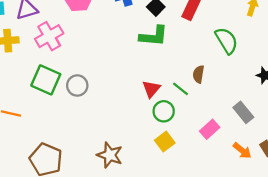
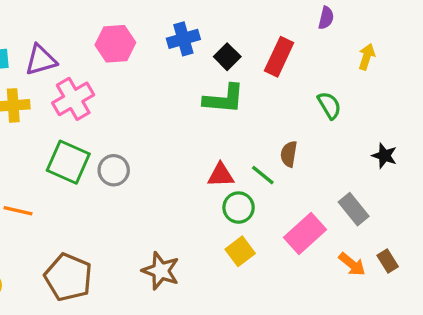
green semicircle: (227, 41) -> (329, 105), size x0.7
red triangle: (151, 89) -> (221, 175), turned 48
pink rectangle: (210, 129) -> (305, 233), size x1.4

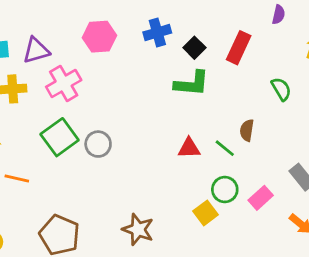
green square: (68, 162) -> (60, 137), turned 30
green circle: (239, 208) -> (225, 190), moved
pink rectangle: (305, 233) -> (261, 198), size x0.7

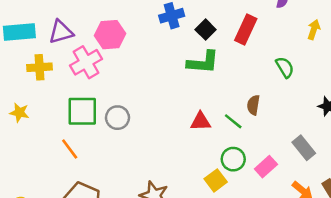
pink hexagon: (99, 37) -> (110, 35), moved
green square: (60, 137) -> (82, 111), turned 36
orange line: (17, 178) -> (70, 149), moved, turned 40

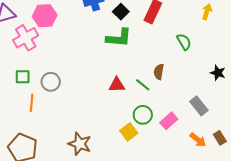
green square: (82, 111) -> (23, 77), size x0.6
orange line: (70, 149) -> (32, 103), moved, turned 42

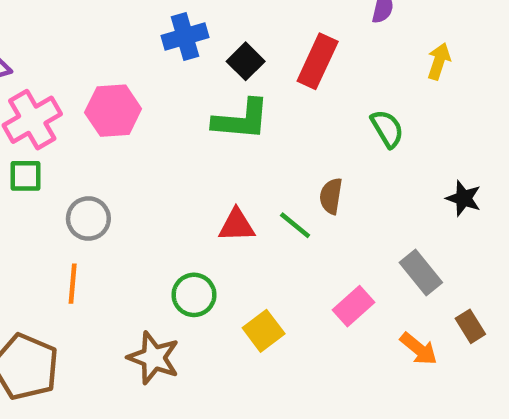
pink hexagon: (45, 16) -> (113, 111), moved
green square: (23, 77) -> (25, 176), moved
orange line: (32, 103) -> (73, 284), moved
green circle: (143, 115) -> (194, 295), moved
brown rectangle: (220, 138) -> (470, 326), moved

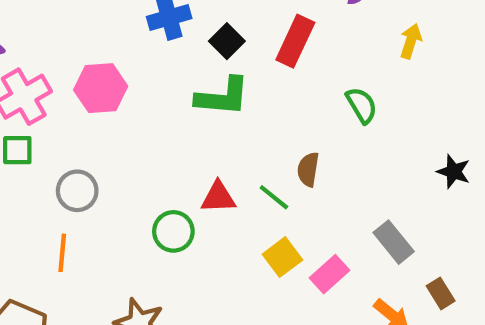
black star: (464, 198) -> (454, 172), moved
green circle: (194, 295) -> (173, 231), moved
yellow square: (264, 331) -> (282, 257), moved

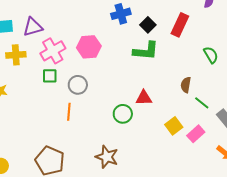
gray circle: (77, 191) -> (78, 85), moved
green line: (274, 197) -> (202, 103), moved
orange line: (62, 253) -> (69, 112), moved

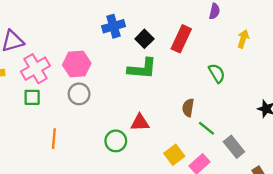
gray circle: (78, 85) -> (79, 94), moved

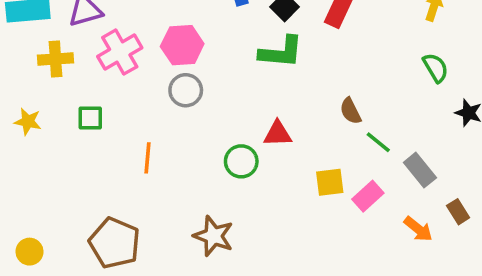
green semicircle: (217, 73) -> (436, 68), moved
green square: (32, 97) -> (90, 118), moved
brown semicircle: (188, 108) -> (351, 111), turned -36
yellow square: (174, 155) -> (330, 182), turned 30

